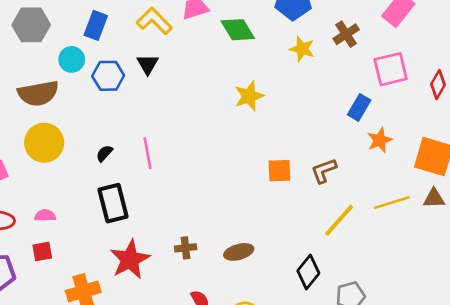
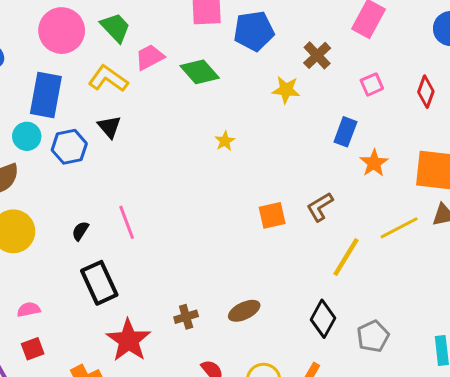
blue rectangle: (96, 25) -> (46, 95), size x1.4
yellow star: (302, 49) -> (286, 90), moved
pink square: (391, 69) -> (372, 84), size x0.6
yellow star: (249, 96) -> (225, 141), size x0.6

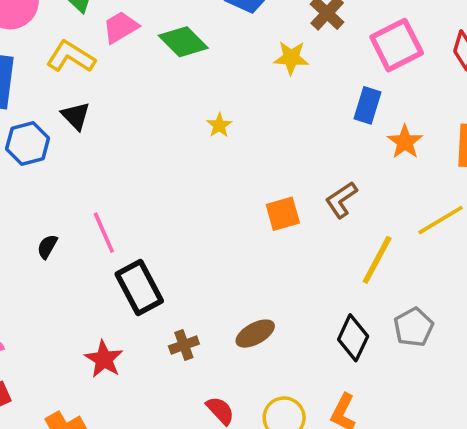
pink square: (372, 84) -> (397, 45), size x1.8
black rectangle: (99, 283) -> (139, 287), moved
gray pentagon: (373, 336) -> (414, 327), moved
red star: (129, 340) -> (104, 359), moved, size x0.7

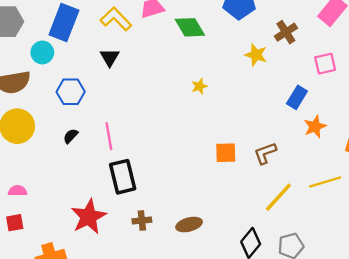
pink square: (397, 45) -> (325, 64), size x0.7
blue hexagon: (28, 144) -> (71, 92), moved
red star: (104, 359) -> (89, 217), size x1.4

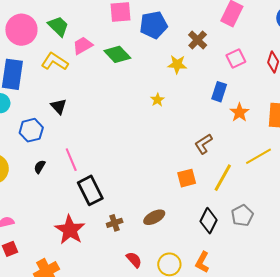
black triangle: (110, 57) -> (59, 106), moved
yellow star: (199, 86) -> (157, 100), moved
orange square: (226, 153) -> (187, 178), moved

